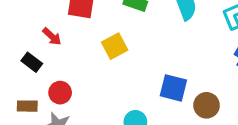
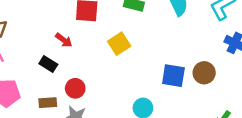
brown circle: (207, 105) -> (204, 73), moved

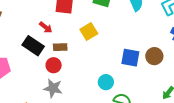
black rectangle: (48, 64) -> (33, 46), size x1.5
brown rectangle: (48, 103) -> (60, 47), moved

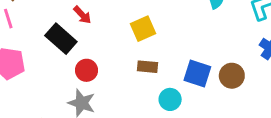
brown rectangle: (60, 47) -> (148, 67), moved
cyan circle: (106, 82) -> (170, 99), moved

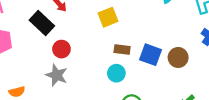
brown rectangle: (148, 67) -> (122, 50), moved
cyan circle: (170, 99) -> (116, 73), moved

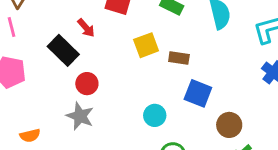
brown rectangle: (122, 50) -> (179, 58), moved
brown circle: (178, 57) -> (229, 125), moved

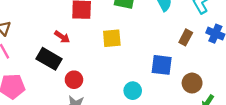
yellow square: (146, 45) -> (112, 38), turned 30
brown rectangle: (179, 58) -> (186, 37), moved, turned -56

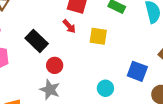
red arrow: (62, 37) -> (69, 26), moved

